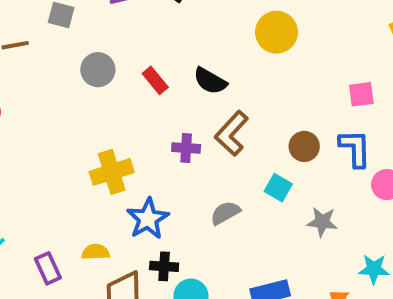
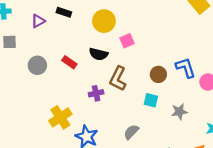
yellow circle: (277, 32) -> (104, 21), moved
pink square: (361, 94) -> (127, 41), moved
gray semicircle: (225, 213) -> (131, 132), moved

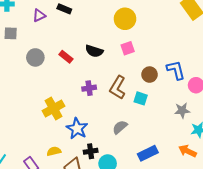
yellow circle: (104, 21) -> (125, 19), moved
pink square: (127, 41) -> (128, 48), moved
brown L-shape: (118, 79) -> (118, 88), moved
gray star: (179, 112) -> (182, 110), moved

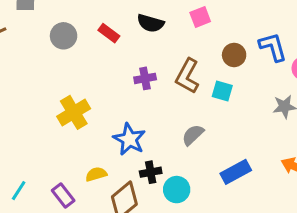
yellow cross: (54, 108) -> (74, 112), moved

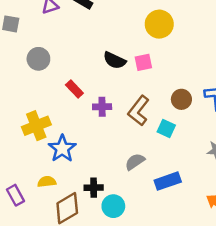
pink square: (200, 17) -> (143, 62), moved
red rectangle: (109, 33) -> (74, 89), moved
blue star: (129, 139) -> (62, 149), moved
blue rectangle: (236, 172) -> (168, 181), moved

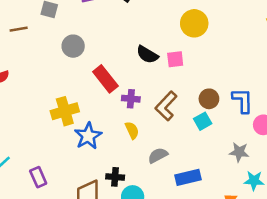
red rectangle: (74, 89) -> (105, 79), size x1.5
cyan square: (166, 128) -> (203, 121), moved, turned 30
yellow semicircle: (47, 182) -> (132, 130), moved, turned 66

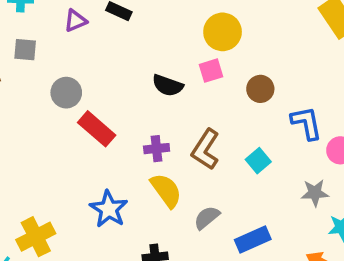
pink square: (175, 59) -> (211, 71), moved
red rectangle: (105, 79) -> (97, 129), moved
brown circle: (209, 99) -> (260, 89), moved
yellow cross: (65, 111) -> (36, 237), moved
yellow semicircle: (132, 130) -> (166, 190), size x1.5

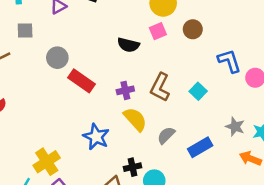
brown circle: (260, 89) -> (193, 29), moved
gray star: (315, 193) -> (235, 127), moved, turned 30

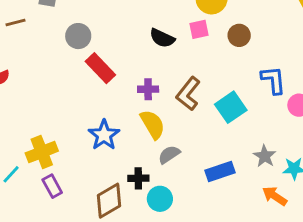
cyan square: (198, 91) -> (231, 107), size x1.5
gray semicircle: (166, 135) -> (169, 155), moved

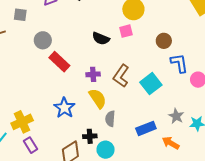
brown circle: (239, 35) -> (164, 41), moved
gray semicircle: (169, 155) -> (110, 119), turned -49
orange arrow: (275, 196) -> (171, 143), moved

